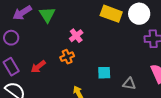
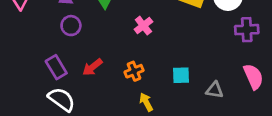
purple circle: (11, 38) -> (71, 26), moved
orange cross: (67, 57) -> (134, 71), moved

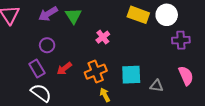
purple circle: (71, 26) -> (47, 45), moved
orange cross: (134, 71) -> (96, 72), size x1.5
cyan square: (181, 75) -> (131, 75), size x1.5

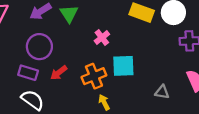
purple circle: (47, 45) -> (39, 47), size x1.5
purple rectangle: (37, 69) -> (28, 73), turned -42
cyan square: (131, 75) -> (123, 66), moved

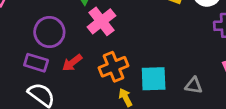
pink cross: (102, 38) -> (101, 21), moved, size x1.5
cyan square: (123, 66) -> (154, 79), moved

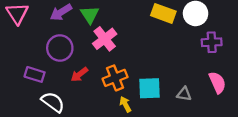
purple rectangle: (36, 63) -> (35, 74), moved

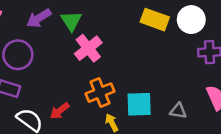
purple circle: (60, 48) -> (18, 55), moved
red arrow: (79, 74) -> (60, 111), moved

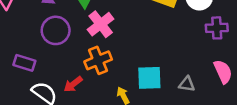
purple circle: (18, 55) -> (56, 30), moved
orange cross: (100, 93) -> (98, 60), moved

